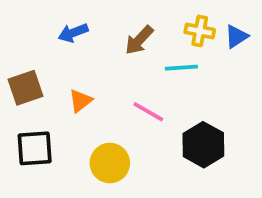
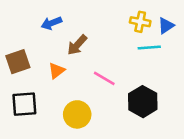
brown arrow: (139, 40) -> (77, 45), moved
cyan line: (181, 68) -> (149, 48), moved

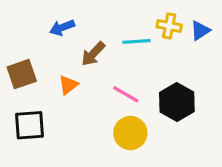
cyan line: (149, 48) -> (137, 41), moved
black hexagon: (143, 102) -> (177, 102), moved
yellow circle: (77, 114) -> (130, 133), moved

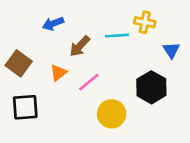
blue triangle: (200, 31) -> (171, 50), moved, turned -30
brown square: (22, 74) -> (19, 63), turned -35
pink line: (126, 94) -> (89, 82), moved, turned -70

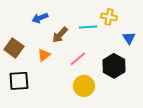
pink line: (89, 82) -> (78, 59), moved

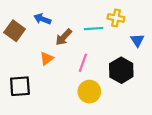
blue arrow: (40, 18) -> (42, 19), turned 42
brown square: (14, 48) -> (15, 31), moved
pink line: (78, 59) -> (83, 63), turned -30

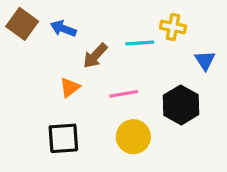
brown square: (15, 31) -> (22, 24), moved
pink line: (83, 63) -> (124, 94), turned 60
black square: (20, 86) -> (63, 138), moved

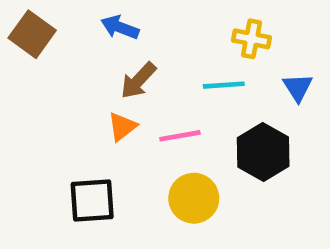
blue arrow: (63, 29) -> (120, 27), moved
cyan line: (140, 43) -> (224, 85), moved
orange triangle: (70, 87) -> (122, 127), moved

